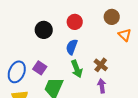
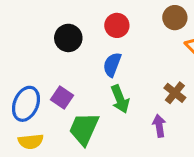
brown cross: (101, 65) -> (175, 93), moved

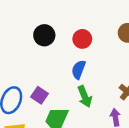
black circle: (68, 38) -> (44, 35), moved

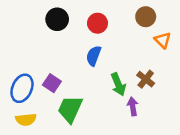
green arrow: (85, 97) -> (118, 84), moved

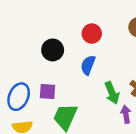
black circle: (57, 19) -> (53, 50), moved
purple square: (52, 83) -> (48, 92), turned -30

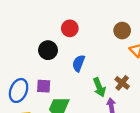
red circle: (92, 34) -> (70, 28), moved

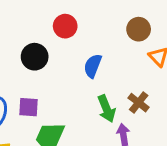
blue semicircle: (79, 63) -> (93, 66), moved

